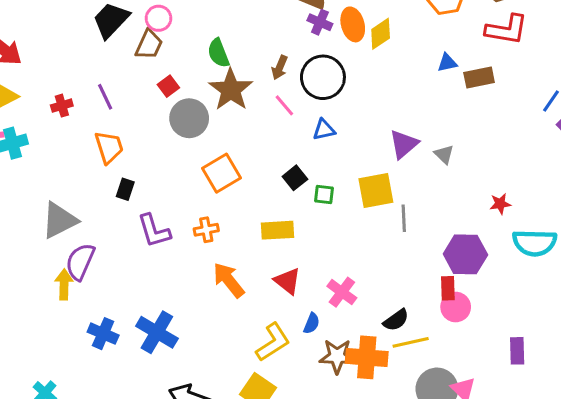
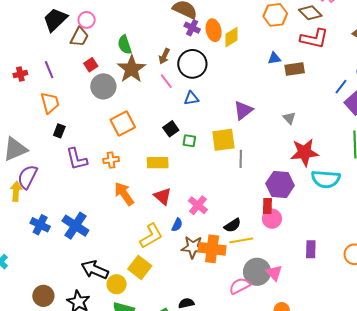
gray triangle: (444, 154) -> (289, 118), moved
red star: (500, 204) -> (304, 152), size x2.0

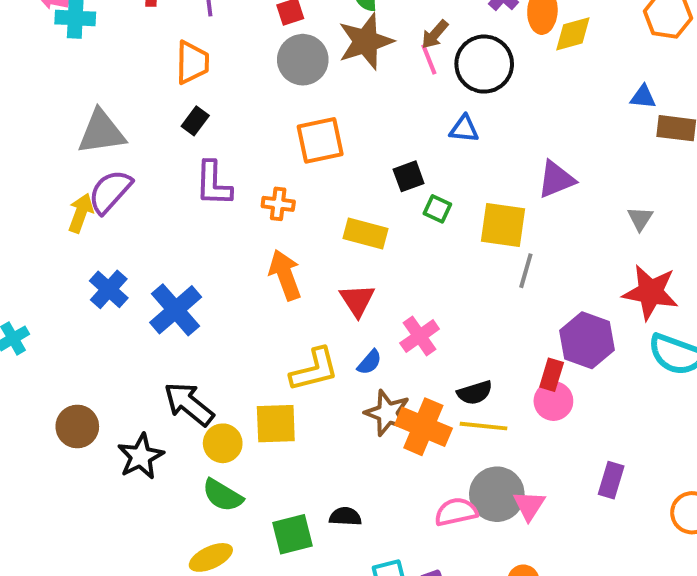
pink line: (166, 81) -> (429, 59), moved
yellow square: (140, 267) -> (276, 424), turned 35

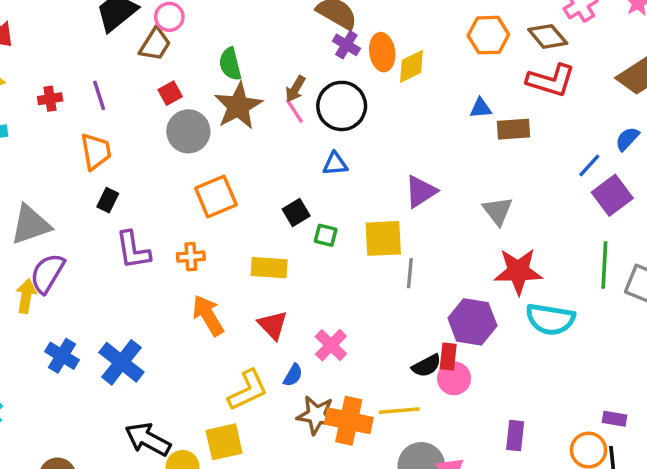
gray triangle: (640, 219) -> (498, 211), size x1.4
black semicircle: (475, 393) -> (427, 366), moved

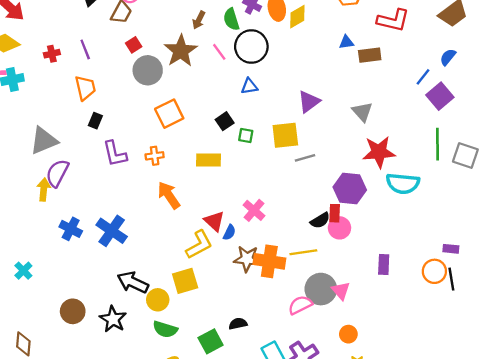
green semicircle: (230, 64) -> (231, 19), moved
brown arrow: (295, 89) -> (199, 20), moved
gray line: (410, 273) -> (305, 158), turned 72
red triangle: (273, 325) -> (214, 221), moved

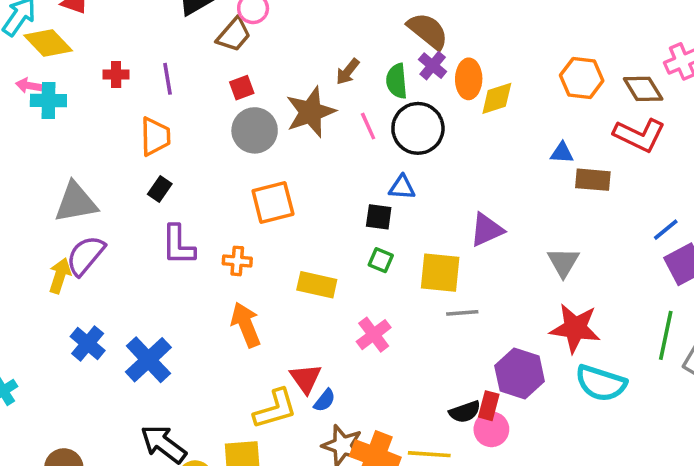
black square: (225, 121) -> (379, 217), moved, turned 30
pink cross: (254, 210) -> (374, 335), moved

